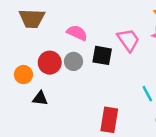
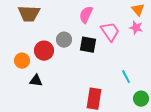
pink semicircle: (77, 33) -> (86, 15), moved, turned -90
gray circle: (73, 61) -> (64, 40), moved

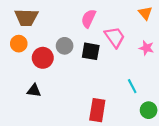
pink star: (136, 28) -> (146, 48), moved
orange circle: (22, 61) -> (19, 44), moved

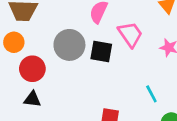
gray circle: (65, 46) -> (69, 45), size x1.5
red circle: (43, 58) -> (32, 69), moved

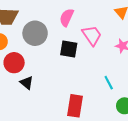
gray circle: (69, 45) -> (35, 33), moved
black triangle: (32, 99) -> (27, 83), moved, turned 32

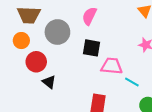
pink trapezoid: (92, 35) -> (112, 66), moved, turned -50
cyan line: (109, 83) -> (132, 82), turned -32

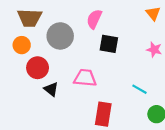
black square: (91, 48) -> (109, 44), moved
pink trapezoid: (112, 66) -> (85, 78), moved

